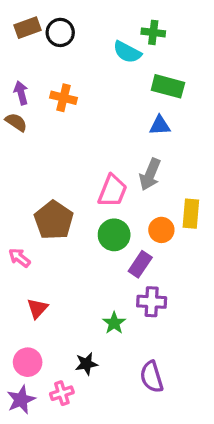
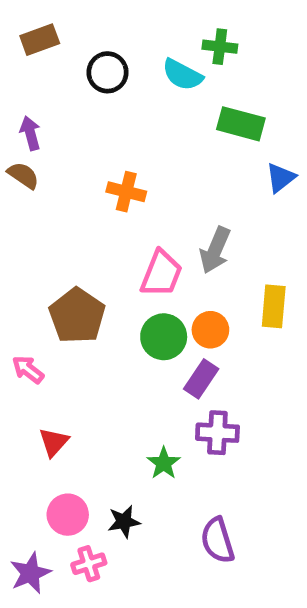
black circle: (60, 32) -> (107, 72), moved
orange cross: (63, 98) -> (126, 192), moved
blue triangle: (160, 125) -> (281, 178), moved, turned -35
orange circle: (161, 230) -> (210, 330), moved
pink circle: (28, 362) -> (68, 515), moved

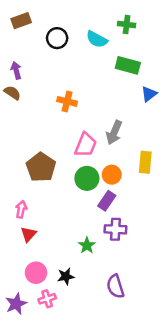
green cross: (220, 47) -> (127, 24), moved
pink arrow: (28, 370) -> (21, 209), moved, turned 63

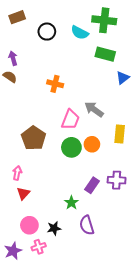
green cross: (127, 24) -> (104, 20), size x1.6
gray arrow: (114, 132) -> (94, 109), turned 102
purple rectangle: (107, 201) -> (92, 185), moved
purple cross: (115, 229) -> (117, 180), moved
purple semicircle: (115, 286) -> (87, 225), moved

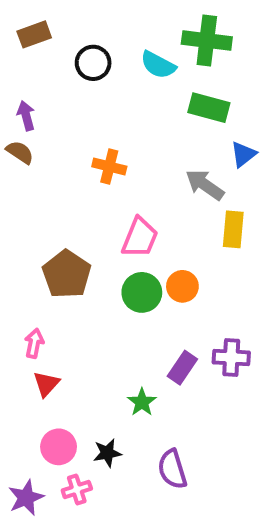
gray arrow: (94, 109) -> (205, 185), moved
yellow rectangle: (120, 134) -> (233, 229), moved
purple semicircle: (87, 225) -> (172, 469), moved

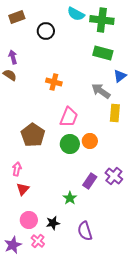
cyan semicircle: (158, 65) -> (76, 14), moved
purple cross: (231, 357) -> (114, 176), turned 36
pink cross: (77, 490) -> (38, 241), turned -32

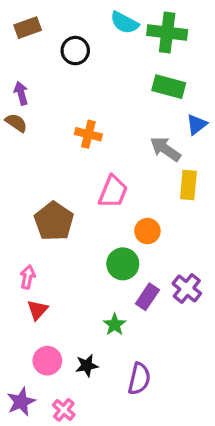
green circle: (70, 144) -> (123, 264), moved
purple semicircle: (85, 231) -> (139, 379), turned -150
pink cross: (38, 241) -> (64, 410), moved

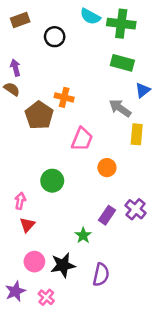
brown pentagon: (54, 221) -> (39, 115), moved
green circle: (123, 264) -> (52, 181), moved
black star: (87, 366) -> (63, 265), size x1.5

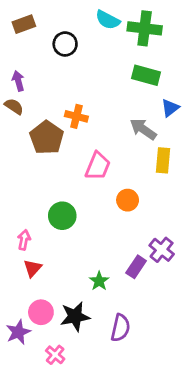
purple rectangle: (107, 215) -> (136, 267), moved
purple star: (15, 291) -> (18, 332), moved

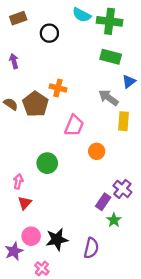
brown semicircle: (14, 106) -> (11, 104), moved
green star: (99, 281) -> (114, 220), moved

